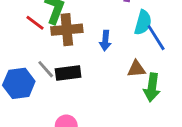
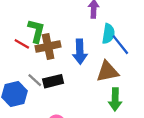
blue arrow: (105, 41) -> (80, 52), size x1.5
brown triangle: (136, 69) -> (107, 72), size x1.5
green arrow: (152, 87) -> (115, 99), moved

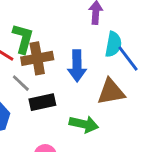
gray line: (35, 80) -> (21, 83), moved
green arrow: (115, 99) -> (84, 124), moved, turned -80

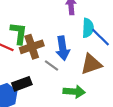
gray line: (21, 83) -> (52, 65), moved
black rectangle: (42, 102) -> (22, 84), moved

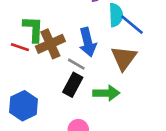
brown triangle: (91, 64) -> (124, 58), turned -30
black rectangle: (22, 84) -> (73, 85), moved, turned -36

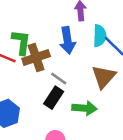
blue arrow: (88, 42) -> (67, 40), moved

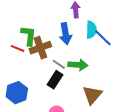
brown triangle: (104, 77) -> (92, 95), moved
green arrow: (84, 108) -> (78, 65), moved

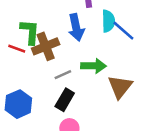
gray line: (59, 64) -> (63, 75), moved, turned -56
black rectangle: (55, 80) -> (65, 100), moved
brown triangle: (92, 95) -> (120, 87), moved

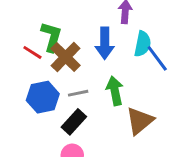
brown cross: (46, 46) -> (66, 57), turned -36
green arrow: (94, 66) -> (115, 91), turned -115
blue hexagon: (18, 104) -> (43, 97), moved

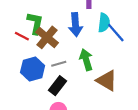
brown triangle: (140, 121) -> (107, 81), turned -45

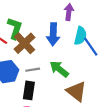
green arrow: (86, 60) -> (59, 69), turned -42
black rectangle: (57, 86) -> (29, 90), turned -36

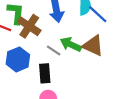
gray line: (33, 70) -> (54, 50), moved, turned 56
brown triangle: (76, 91) -> (93, 46), moved

